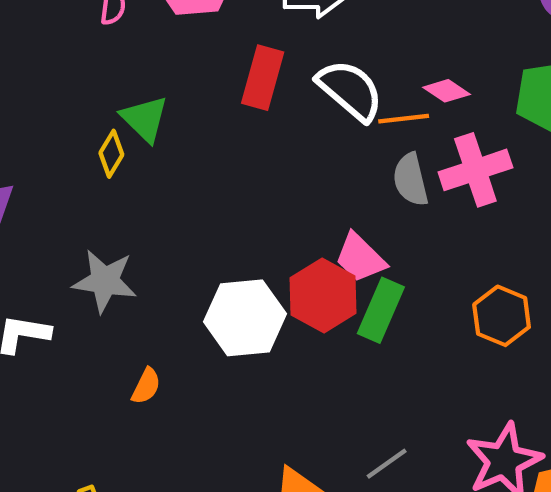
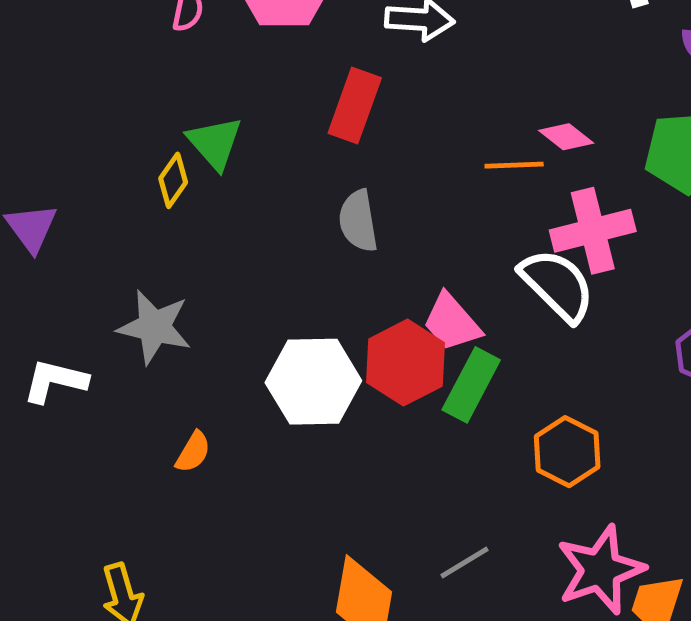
white semicircle: (350, 90) -> (557, 285), moved
gray semicircle: (411, 180) -> (358, 221), moved
orange hexagon: (502, 316) -> (567, 452), moved

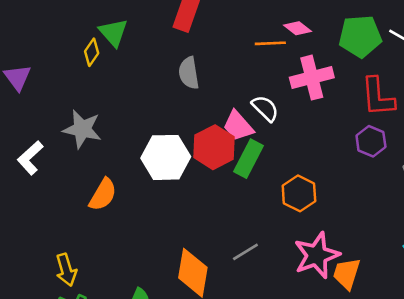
white semicircle: (557, 285) -> (265, 108), moved, size x0.7
white L-shape: (55, 381) -> (30, 158), turned -56
orange semicircle: (193, 452) -> (103, 195), size x1.5

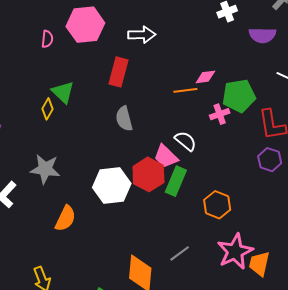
pink diamond: (298, 28) -> (205, 77), turned -40
green pentagon: (360, 36) -> (239, 96), moved
pink cross: (312, 78) -> (220, 114), size x0.6

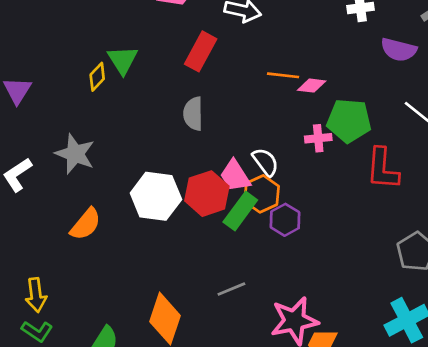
orange line: (185, 90) -> (283, 75), moved
purple hexagon: (270, 160) -> (285, 220), moved
orange hexagon: (217, 205) -> (262, 194), moved
gray line: (180, 253) -> (231, 289), moved

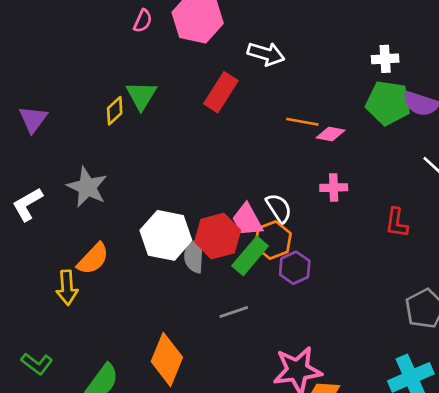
gray semicircle: (193, 114) -> (194, 256), moved
green pentagon: (349, 121) -> (388, 103), moved
red L-shape: (383, 169) -> (397, 223), size x0.7
gray line: (231, 289) -> (234, 312), moved
yellow arrow: (36, 295) -> (67, 288), moved

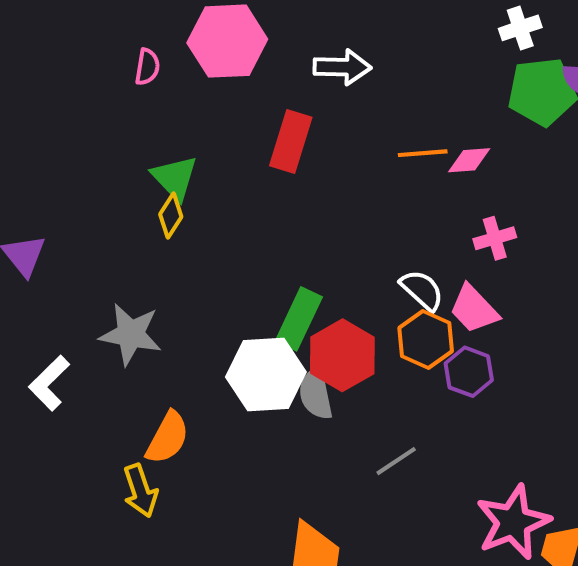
yellow diamond: (115, 111) -> (171, 216), moved
pink trapezoid: (247, 220) -> (474, 309), moved
green rectangle: (250, 256) -> (299, 319), moved

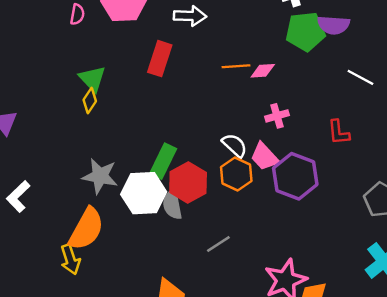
gray star: (131, 334) -> (100, 176), moved
purple hexagon: (469, 372) -> (295, 176), moved, size x1.6
orange semicircle: (167, 438) -> (86, 229), size x1.4

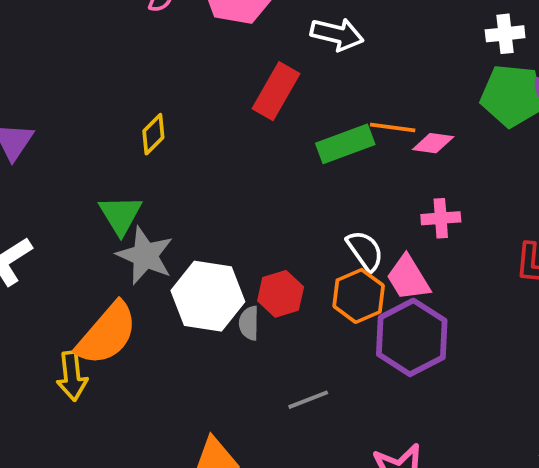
green triangle: (92, 79) -> (121, 215), moved
green rectangle: (163, 161) -> (345, 144), moved, turned 32
purple hexagon: (295, 176) -> (412, 337), moved
red hexagon: (188, 183) -> (281, 294), size x0.7
gray semicircle: (172, 205) -> (249, 323), size x0.7

